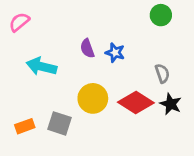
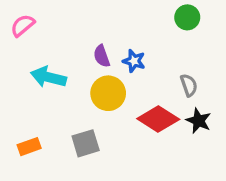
yellow circle: (93, 98) -> (108, 93), moved
gray square: (59, 123) -> (86, 143), moved, turned -35

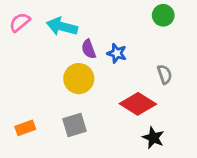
cyan arrow: (48, 77) -> (62, 27), moved
yellow circle: (108, 93) -> (79, 79), moved
black star: (199, 121) -> (153, 138), moved

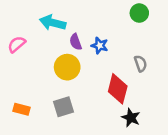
pink semicircle: (20, 22) -> (17, 44), moved
red diamond: (138, 104) -> (118, 89), turned 72
orange rectangle: (25, 128) -> (21, 109), turned 35

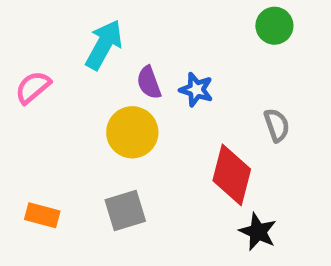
cyan arrow: (53, 23) -> (104, 45), turned 105

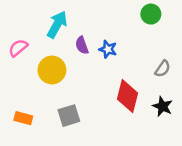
gray semicircle: (277, 125) -> (163, 69), moved, turned 54
yellow circle: (132, 132) -> (52, 70), moved
black star: (258, 232) -> (163, 106), moved

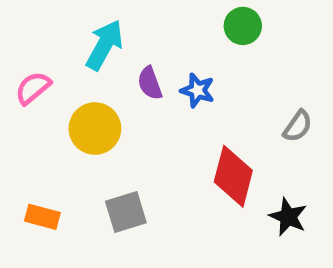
green circle: (151, 14) -> (243, 26), moved
black star: (163, 106) -> (288, 217), moved

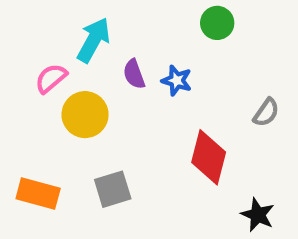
pink semicircle: (33, 88) -> (51, 78), moved
orange rectangle: (42, 217) -> (38, 193), size x1.4
black star: (288, 217) -> (258, 215), moved

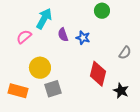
yellow circle: (85, 115) -> (40, 68), moved
black star: (258, 215) -> (121, 91), moved

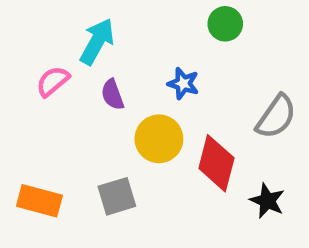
purple semicircle: (63, 35) -> (112, 95), moved
gray semicircle: (125, 53) -> (276, 117), size x1.5
yellow circle: (40, 68) -> (159, 139), moved

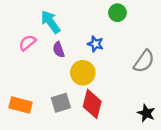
cyan arrow: (97, 42) -> (50, 22), turned -65
red diamond: (216, 163) -> (92, 104), moved
black star: (267, 201) -> (146, 113), moved

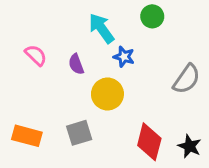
cyan arrow: (50, 22) -> (101, 28), moved
pink semicircle: (27, 43) -> (36, 55), turned 84
red diamond: (92, 104) -> (149, 142), moved

